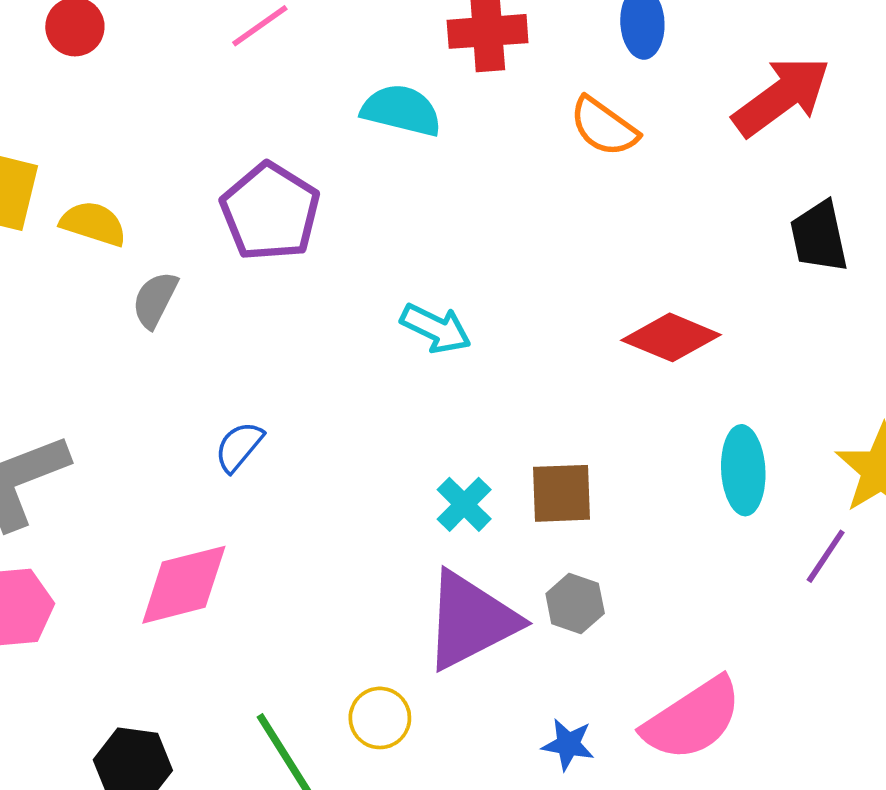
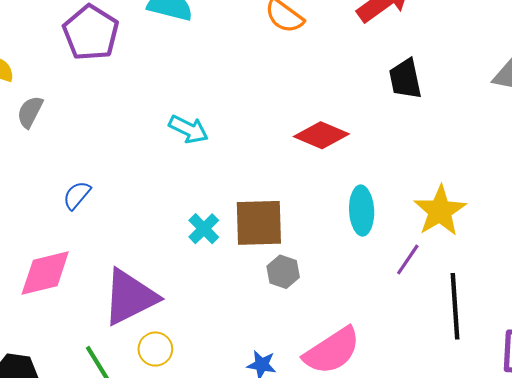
purple pentagon: (270, 212) -> (91, 33), moved
brown square: (561, 493) -> (259, 223), size x1.4
gray hexagon: (575, 604) -> (283, 272), moved
purple triangle: (471, 620) -> (130, 297), moved

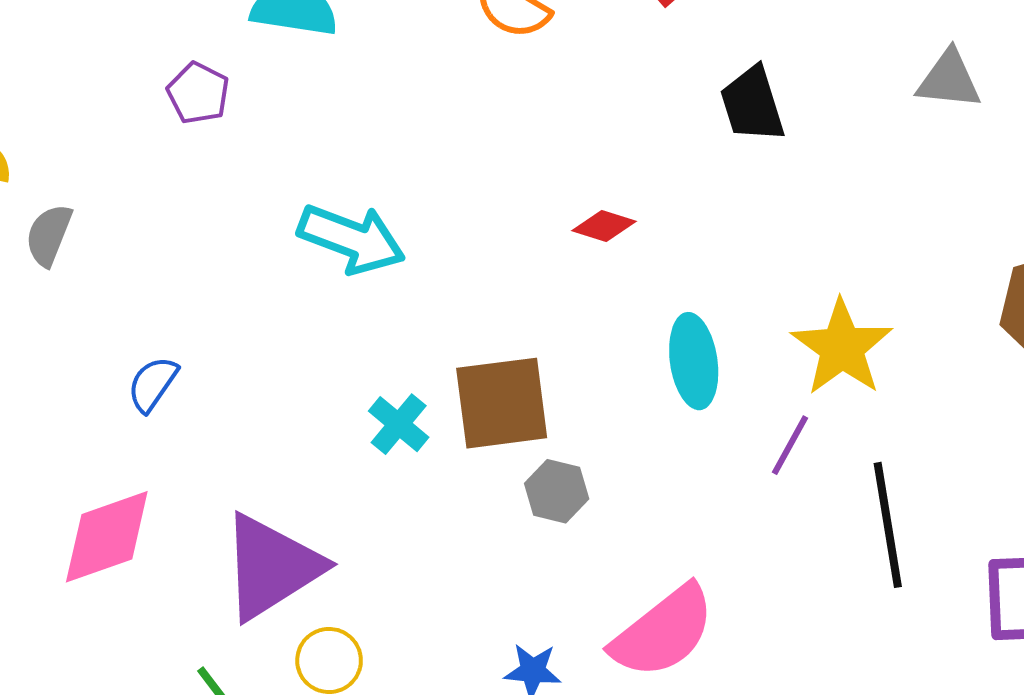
purple pentagon: (91, 33) -> (198, 93), moved, size x0.6
cyan arrow: (188, 129) -> (352, 239), size x1.4
red diamond: (321, 135) -> (604, 226), size x0.6

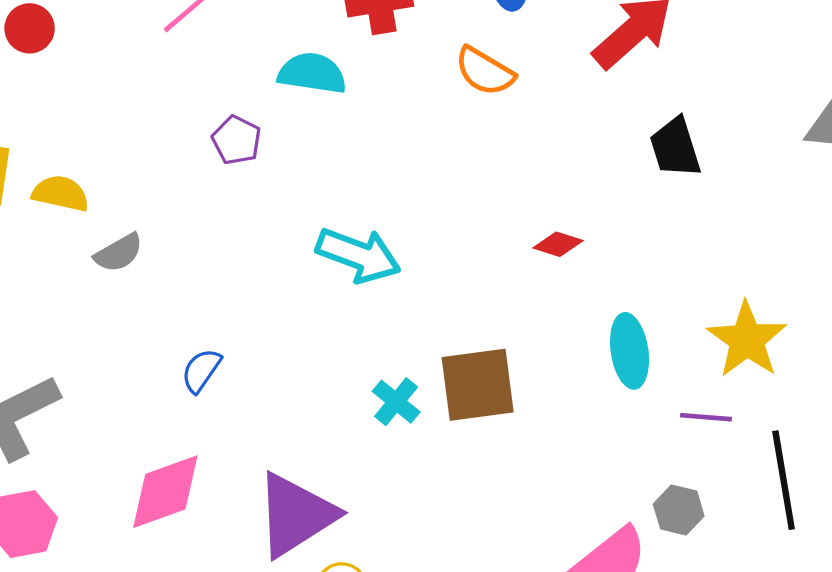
gray semicircle: (49, 235) -> (119, 253), turned -141
purple line: (790, 445) -> (706, 417), turned 66
gray hexagon: (557, 491) -> (679, 510), moved

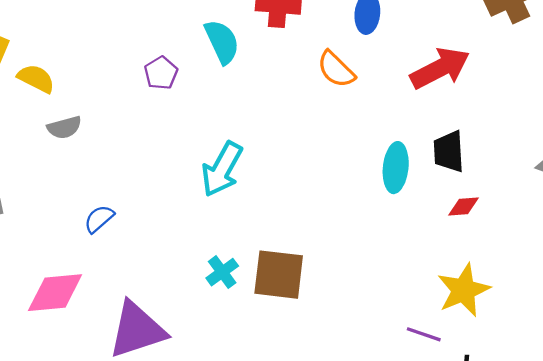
cyan semicircle: (312, 73) -> (222, 42), turned 42
red diamond: (558, 244) -> (463, 207), moved, turned -36
cyan arrow: (358, 255) -> (222, 169), turned 84
cyan ellipse: (630, 351) -> (396, 168), moved

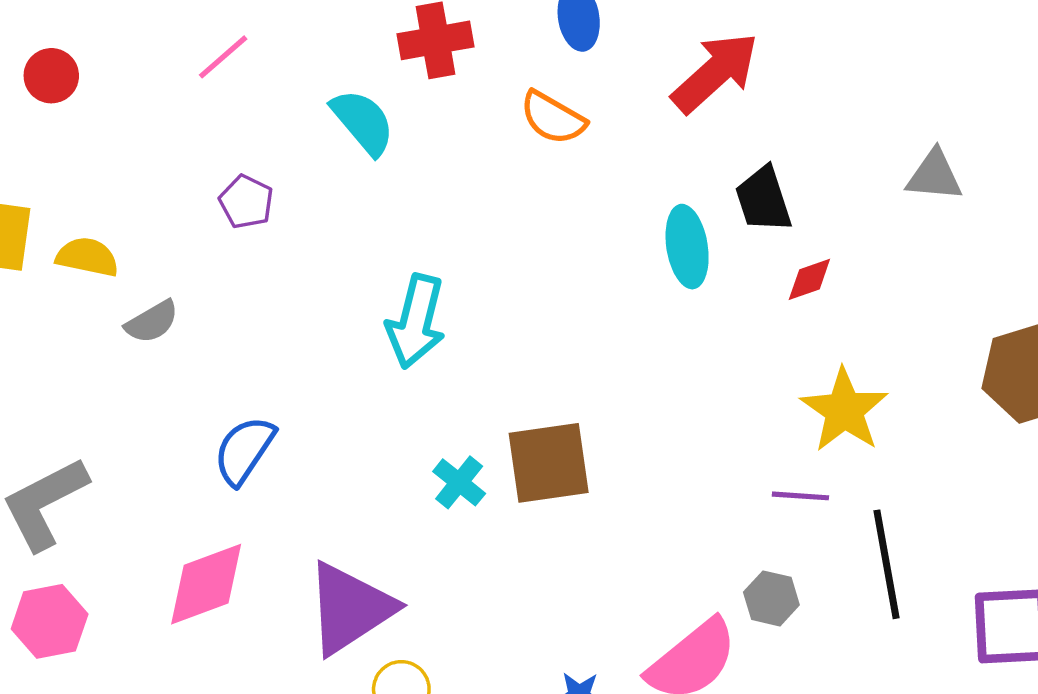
purple pentagon: (161, 73) -> (246, 202), moved
blue semicircle: (99, 219) -> (244, 450), size x1.4

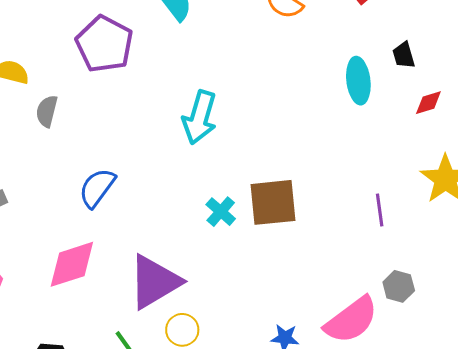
black trapezoid: (763, 199) -> (404, 55), size x0.7
purple pentagon: (246, 202) -> (104, 44), size x1.8
gray semicircle: (152, 322) -> (47, 111), turned 132
purple line: (800, 496) -> (380, 210), moved, turned 76

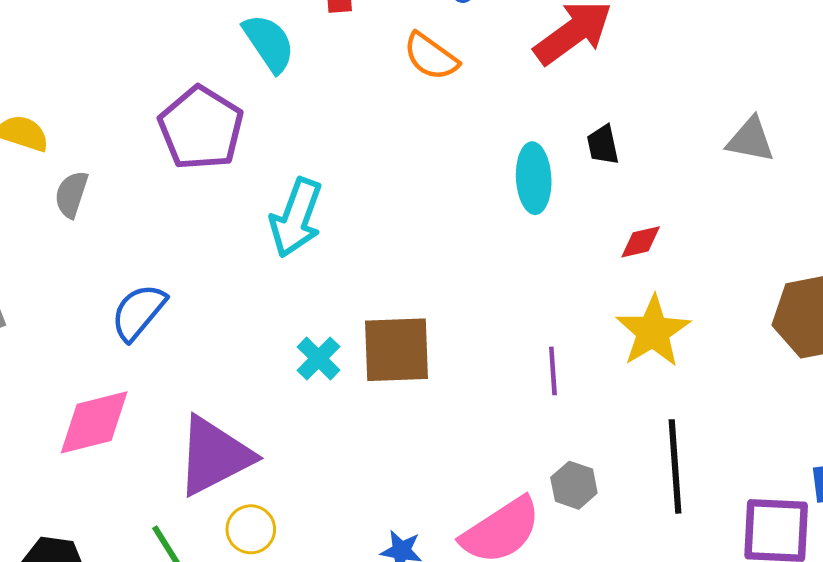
purple pentagon: (104, 44) -> (201, 128), moved
red diamond: (428, 103) -> (641, 242), moved

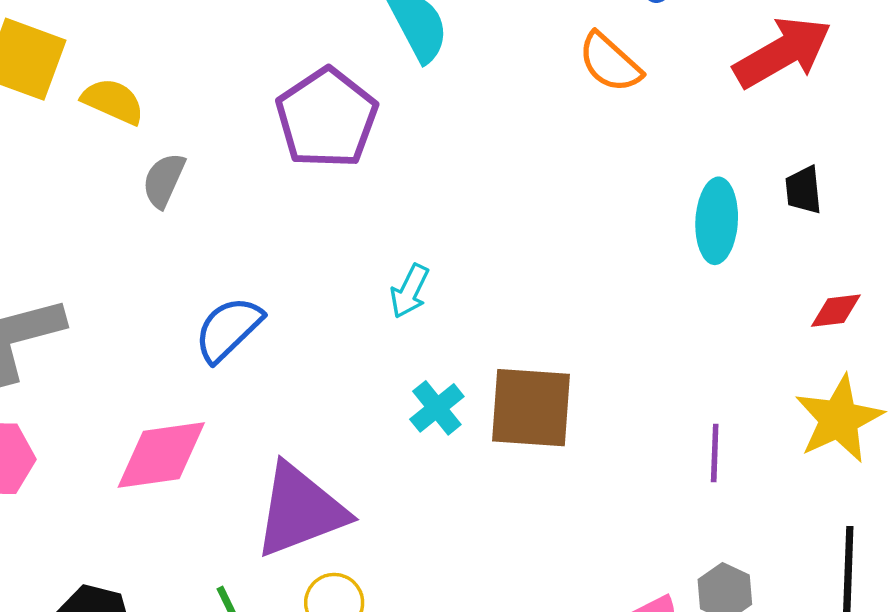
cyan arrow: (296, 218) -> (410, 291), moved, size x0.6

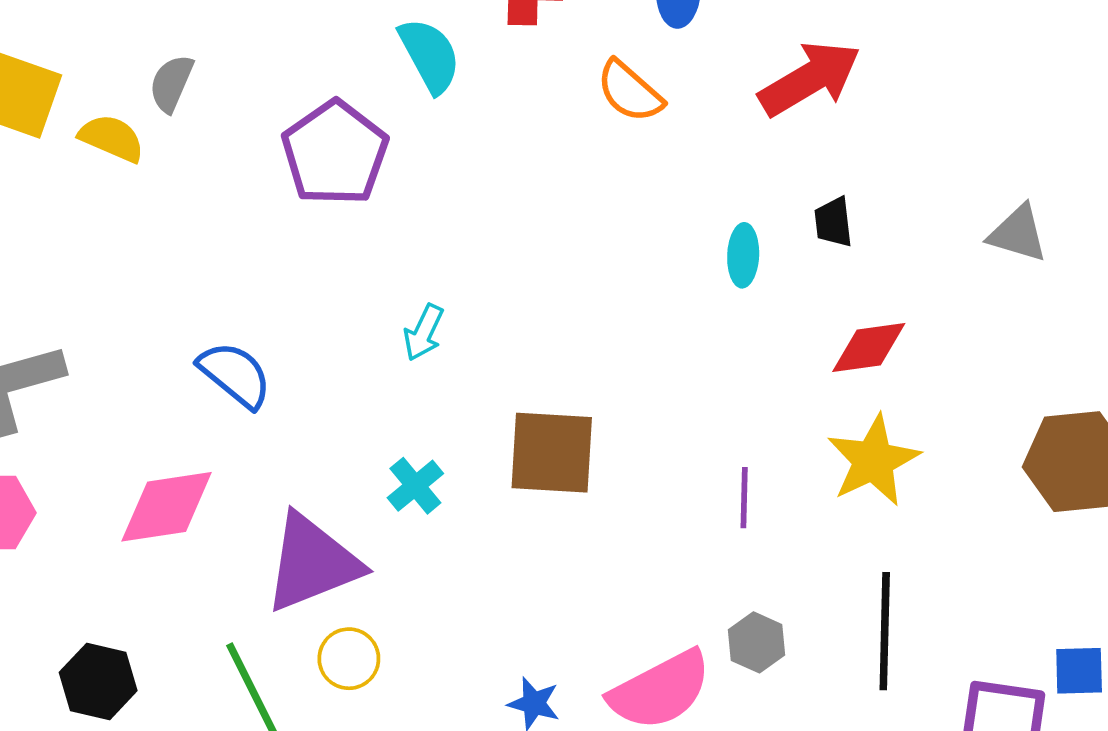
gray semicircle: (164, 180) -> (171, 83), moved
cyan ellipse: (717, 221) -> (743, 255), size x0.7
red diamond: (836, 311) -> (869, 347), size x1.4
blue semicircle: (228, 329) -> (235, 375), turned 84
cyan cross: (437, 408) -> (415, 486), moved

